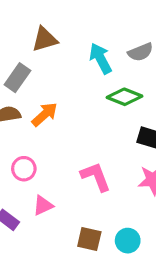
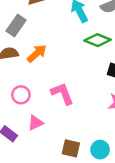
pink L-shape: (96, 177) -> (62, 94), moved

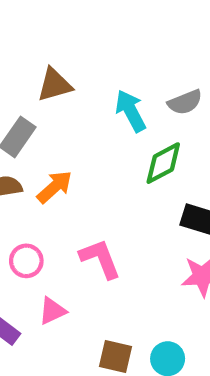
green diamond: (98, 40) -> (163, 163), turned -50

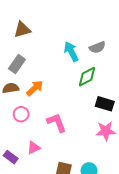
brown triangle: (55, 85) -> (22, 30), moved
pink circle: (26, 261) -> (21, 114), moved

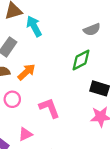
cyan arrow: (71, 52) -> (34, 26), moved

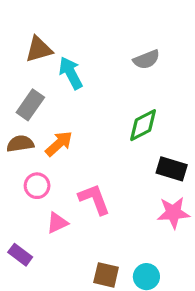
gray semicircle: (92, 30) -> (146, 59), moved
pink triangle: (25, 134) -> (57, 223), moved

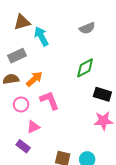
gray rectangle: (30, 105) -> (17, 56), turned 30
pink L-shape: (94, 199) -> (50, 100), moved
purple rectangle: (20, 255) -> (23, 146), moved

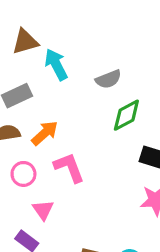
gray semicircle: (87, 28) -> (108, 79), moved
pink triangle: (33, 127) -> (43, 210), turned -40

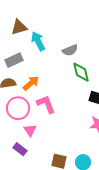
green diamond: (126, 115) -> (81, 72), turned -75
pink circle: (23, 174) -> (18, 108), size x1.5

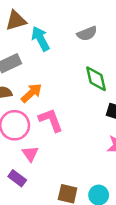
gray semicircle: (70, 50) -> (87, 34), moved

